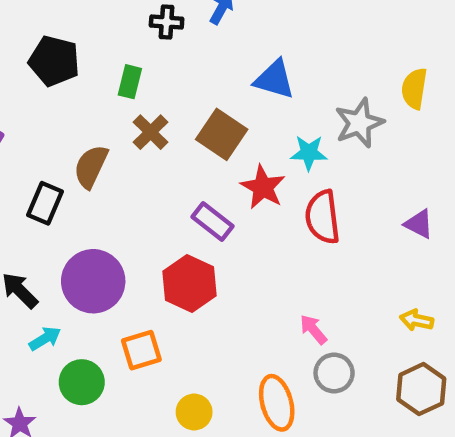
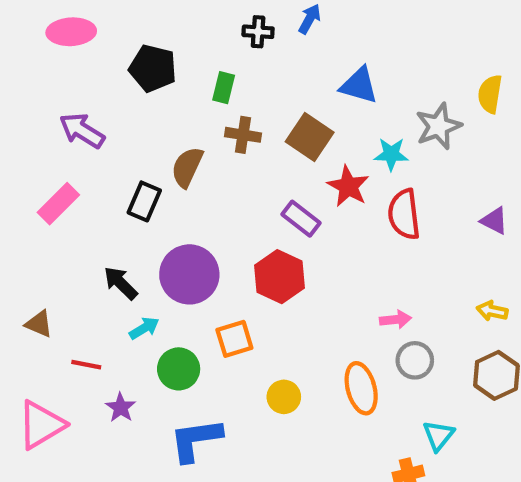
brown cross: (151, 132) -> (243, 135), turned -36
pink arrow: (313, 329) -> (395, 320), turned 124

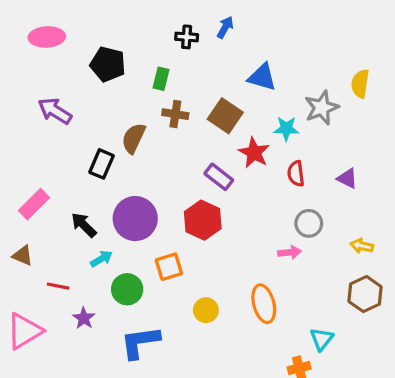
pink rectangle: (58, 204) -> (34, 204), moved
red semicircle: (404, 214) -> (296, 174), size x0.7
purple triangle: (494, 221) -> (347, 178), moved
gray circle: (415, 360) -> (309, 223), moved

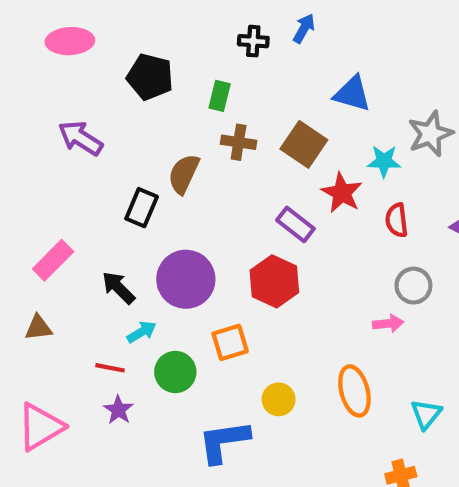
brown triangle: (23, 256) -> (38, 328), turned -30
red line: (58, 286) -> (110, 368), moved
cyan triangle: (322, 339) -> (426, 414), moved
blue L-shape: (140, 342) -> (224, 442), moved

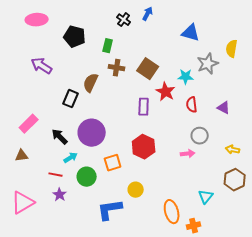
black cross: (253, 41) -> (124, 20), turned 32
blue triangle: (352, 94) -> (191, 33), moved
purple rectangle: (295, 224) -> (144, 107), turned 54
red hexagon: (274, 281) -> (144, 147), moved
orange ellipse: (354, 391) -> (172, 212), moved

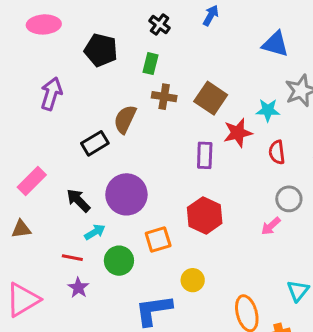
black cross: (124, 20) -> (160, 24), moved
purple arrow: (42, 66) -> (51, 94), turned 75
red star: (166, 92) -> (238, 133), turned 30
black rectangle: (71, 99) -> (95, 143), turned 36
pink arrow: (188, 154) -> (271, 226), turned 144

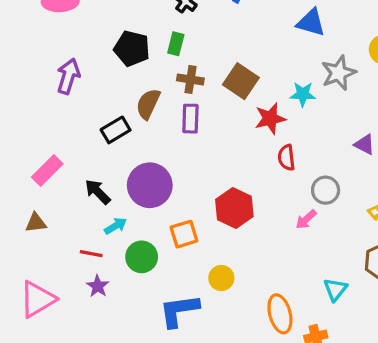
black pentagon: (101, 50) -> (132, 49), moved
red semicircle: (277, 152) -> (286, 158), moved
purple rectangle: (205, 155) -> (190, 119), moved

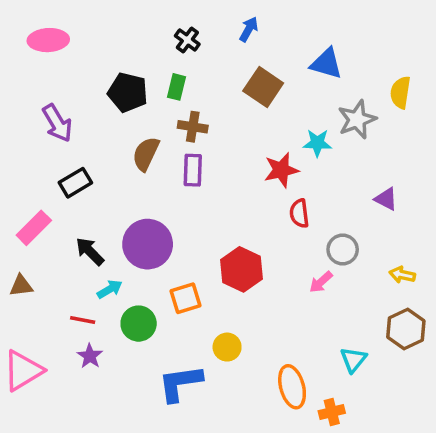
purple arrow: (68, 76) -> (57, 123), turned 132
brown square: (241, 81) -> (263, 87), moved
black rectangle: (116, 130) -> (75, 183), moved

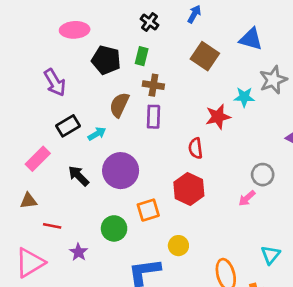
pink ellipse: (48, 40) -> (75, 30), moved
red semicircle: (299, 213) -> (196, 148), moved
cyan arrow: (110, 289) -> (97, 134), moved
red line: (83, 320) -> (52, 226), moved

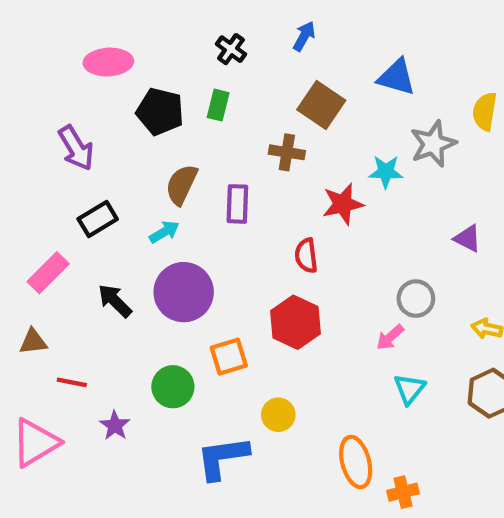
brown cross: (153, 85) -> (287, 152), moved
cyan arrow: (97, 134) -> (164, 232), moved
cyan triangle: (271, 255) -> (409, 389), moved

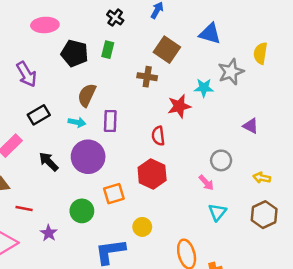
purple rectangle: (237, 204) -> (110, 121), moved
cyan arrow: (164, 232) -> (77, 122), turned 42
pink arrow: (390, 337) -> (206, 183), turned -91

